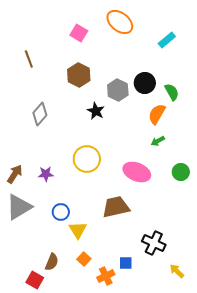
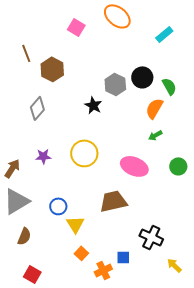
brown hexagon: (79, 75) -> (52, 69), moved
purple star: (46, 174) -> (43, 156), moved
brown semicircle: (52, 262) -> (24, 236), moved

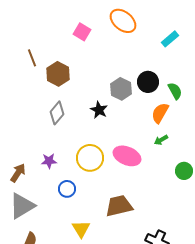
gray diamond: (37, 108) -> (57, 113), moved
pink ellipse: (134, 166) -> (127, 156), moved
blue circle: (58, 206) -> (67, 189), moved

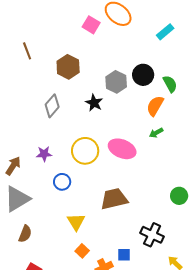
pink square: (82, 32) -> (91, 25), moved
brown hexagon: (58, 74) -> (68, 67), moved
green circle: (184, 171) -> (179, 196), moved

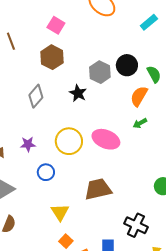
pink square: (91, 25) -> (56, 25), moved

